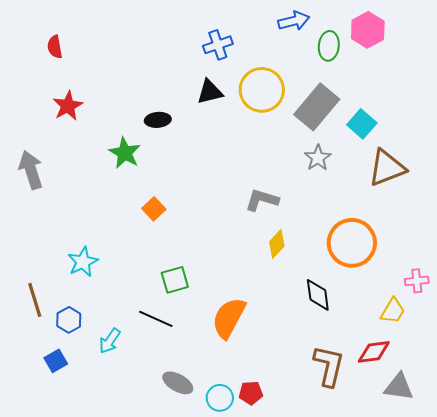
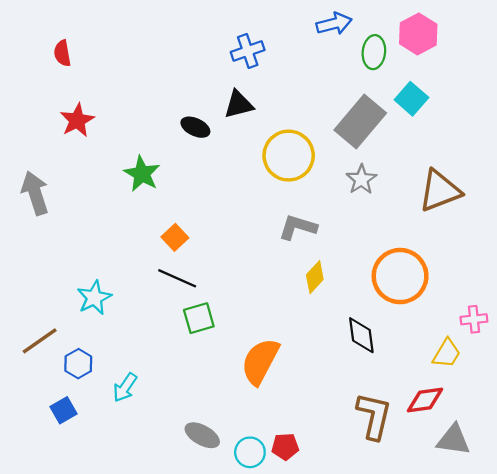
yellow circle: (262, 90) -> (289, 156), moved
black ellipse: (158, 120) -> (195, 127), moved, turned 30
cyan square: (362, 124) -> (411, 99), moved
brown line: (35, 300) -> (40, 341), turned 72
black line: (156, 319) -> (177, 278), moved

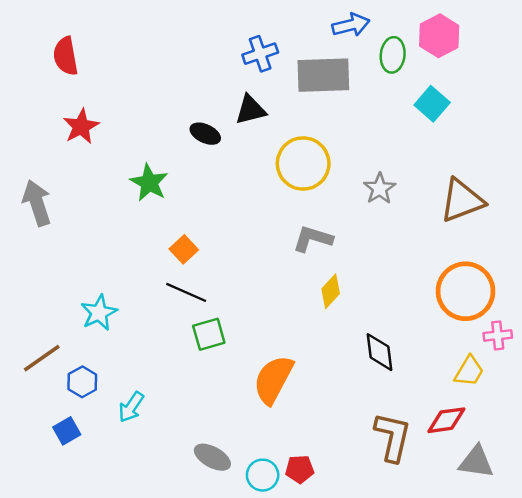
red semicircle: (62, 53) -> (66, 56), size x1.4
gray rectangle: (360, 121) -> (323, 75), moved, turned 48
orange circle: (400, 276) -> (465, 291), moved

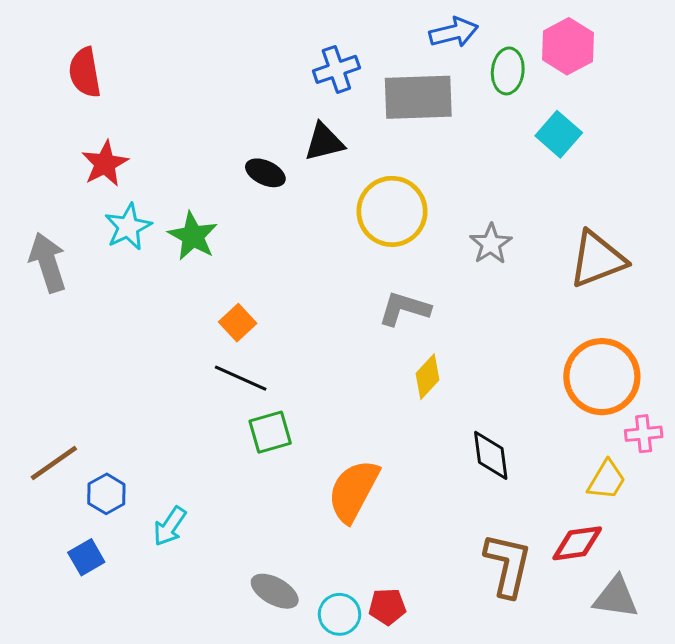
cyan star: (99, 313) -> (128, 227), moved

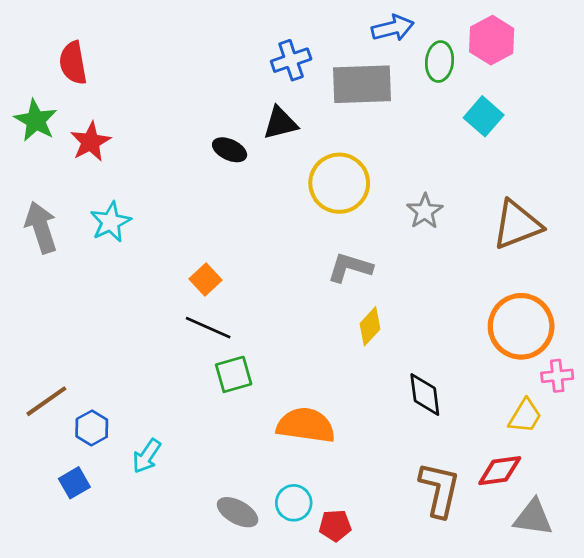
cyan star: (128, 227) -> (111, 222), moved
green star: (193, 236) -> (36, 120), moved
orange semicircle: (353, 491) -> (306, 425), turned 70
cyan circle: (339, 614) -> (294, 503), moved

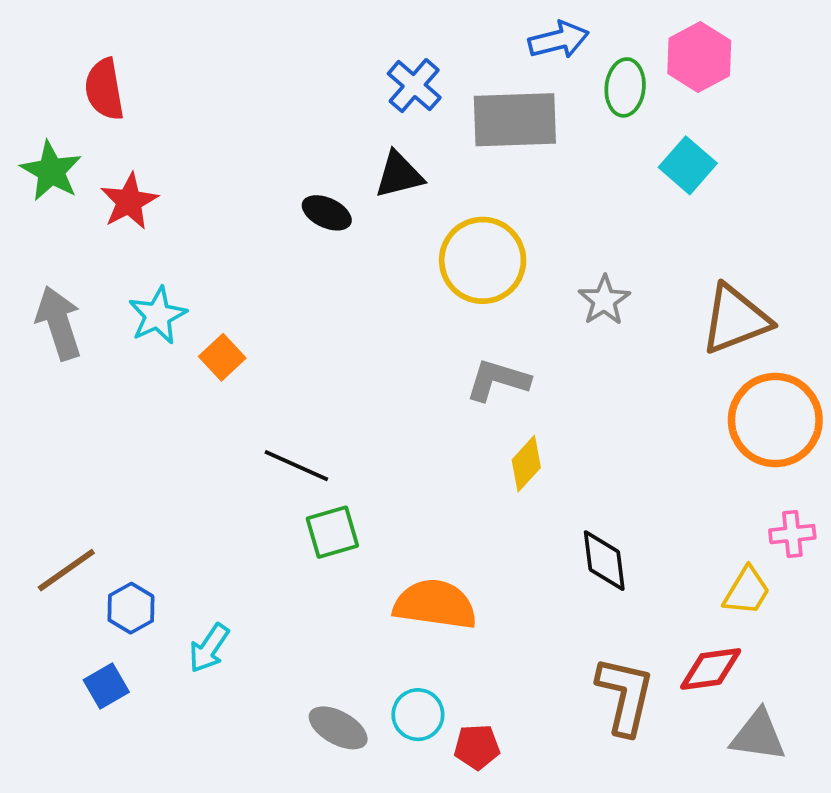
blue cross: (291, 60) -> (414, 86), turned -30
orange square: (205, 279) -> (222, 357), moved
orange circle: (521, 326) -> (775, 420), moved

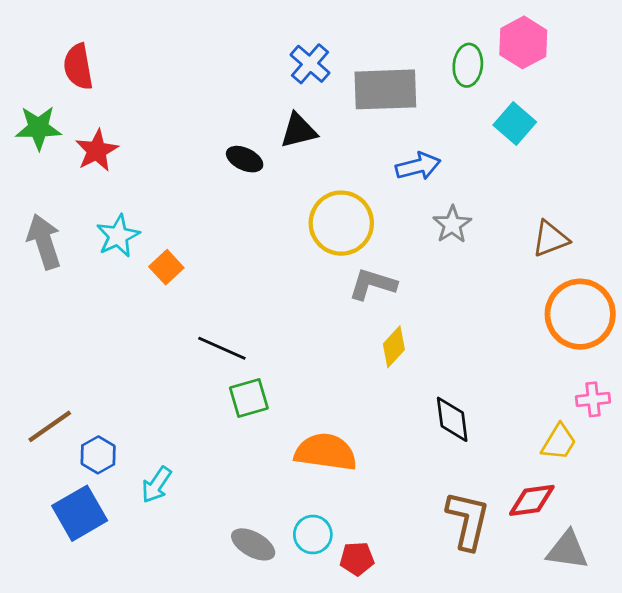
blue arrow: (559, 40) -> (418, 166), moved
green star: (51, 171) -> (38, 128), turned -30
yellow circle: (483, 260) -> (341, 223), moved
brown triangle: (735, 319) -> (550, 239), size x0.7
blue square: (106, 686) -> (80, 513), size x1.6

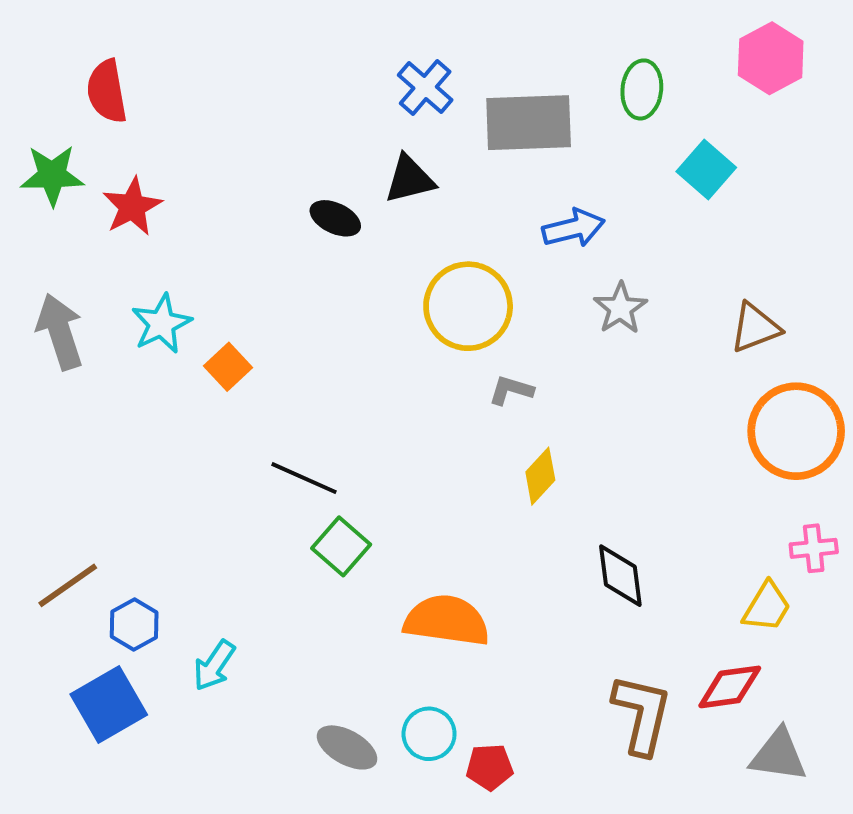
pink hexagon: (523, 42) -> (771, 58), moved
gray L-shape: (373, 284) -> (511, 390), size x0.7
green square: (249, 398) -> (341, 546), turned -33

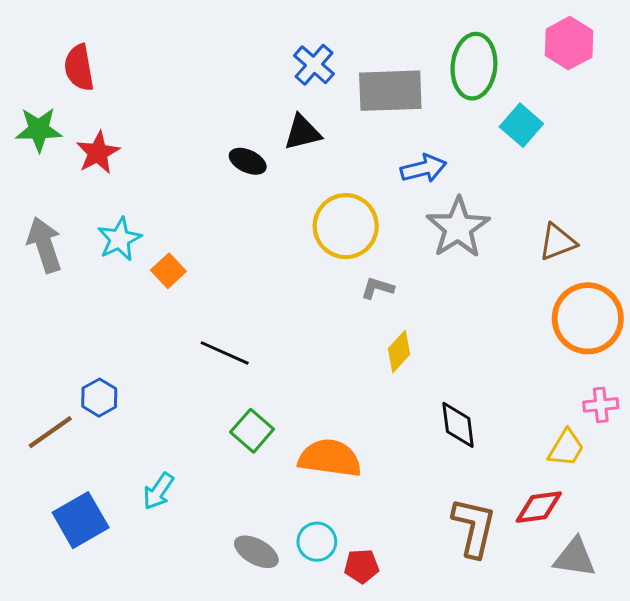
green ellipse: (642, 89) -> (474, 66), size x1.5
gray star: (620, 308) -> (458, 228), size x1.6
green square: (341, 546) -> (252, 431), moved
blue hexagon: (134, 624) -> (99, 398), moved

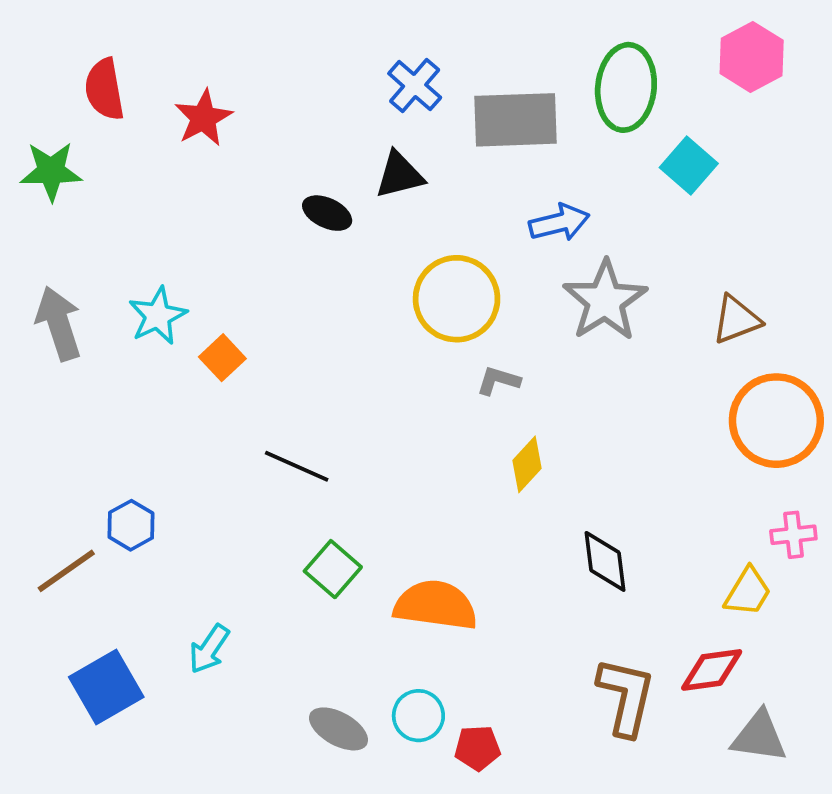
red star: (98, 153) -> (203, 118), moved

